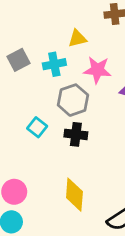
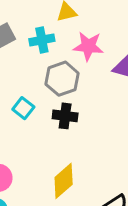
yellow diamond: (74, 195) -> (64, 181), turned 44

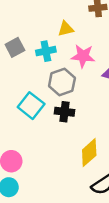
cyan square: (23, 108) -> (31, 106), size x1.5
yellow diamond: (64, 181) -> (89, 153), moved

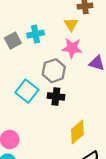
yellow triangle: (66, 29) -> (71, 24), moved, turned -48
cyan cross: (46, 51) -> (35, 34), moved

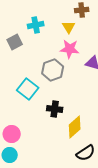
cyan cross: (35, 34) -> (36, 25), moved
black cross: (56, 96) -> (55, 109), moved

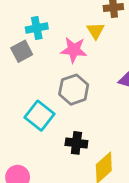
cyan cross: (36, 25) -> (37, 28), moved
pink star: (70, 49) -> (74, 50), moved

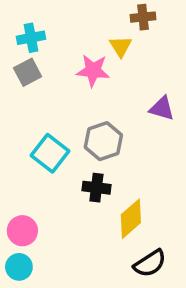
cyan cross: (37, 28) -> (31, 38), moved
gray hexagon: (74, 90) -> (103, 141), moved

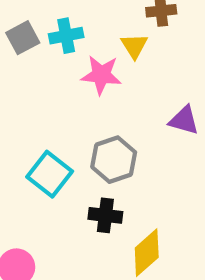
cyan cross: (31, 38) -> (66, 36), moved
gray square: (28, 72) -> (23, 38), moved

